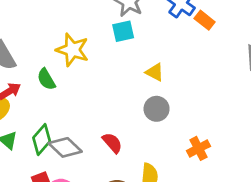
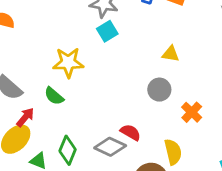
yellow triangle: (155, 72) -> (171, 54), moved
gray diamond: (65, 147) -> (110, 147), moved
orange cross: (198, 148) -> (192, 112), moved

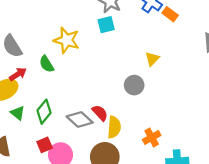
yellow triangle: (171, 54) -> (152, 59), turned 49
orange cross: (192, 112) -> (152, 137), moved
yellow semicircle: (173, 152) -> (114, 127), moved

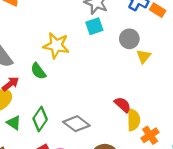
gray circle: (134, 85) -> (129, 39), moved
red semicircle: (100, 113) -> (123, 105), moved
yellow semicircle: (114, 127) -> (133, 120), moved

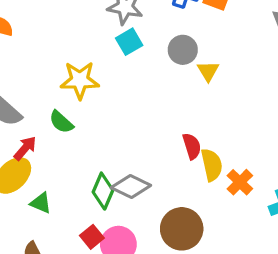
red semicircle: (123, 105) -> (192, 146), turned 42
green diamond: (40, 119) -> (103, 191), moved

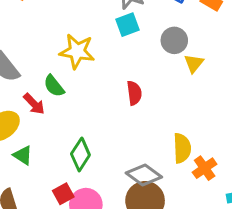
red semicircle: (192, 146) -> (134, 93), moved
red arrow: (25, 148) -> (34, 104), moved, turned 85
gray diamond: (131, 187) -> (144, 175), moved

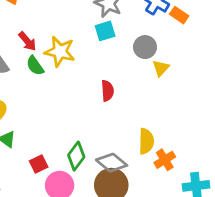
green semicircle: (54, 86) -> (35, 66), moved
red arrow: (34, 104) -> (27, 41), moved
green diamond: (80, 154) -> (76, 156), moved
red square: (63, 194) -> (39, 164), moved

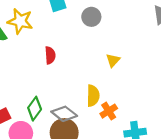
yellow triangle: (161, 68) -> (113, 60), moved
red semicircle: (107, 91) -> (50, 55), moved

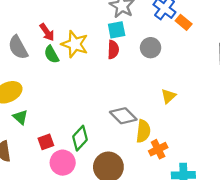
red semicircle: (50, 55) -> (113, 50), moved
gray diamond: (64, 114) -> (123, 116), moved

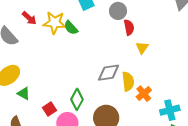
red semicircle: (113, 50) -> (129, 27), moved
green semicircle: (51, 54) -> (71, 28), moved
gray diamond: (123, 116) -> (109, 73), turned -40

